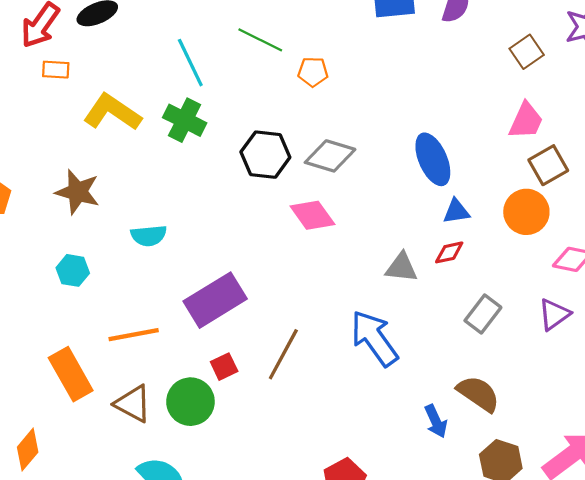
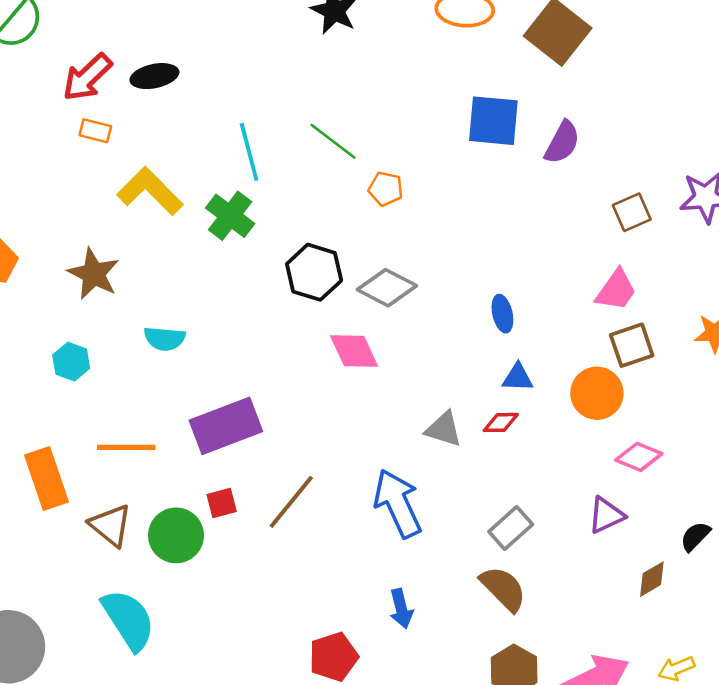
blue ellipse: (433, 159) -> (502, 314), size x0.6
gray rectangle: (483, 314) -> (511, 528), moved
blue arrow: (436, 421) -> (401, 609), moved

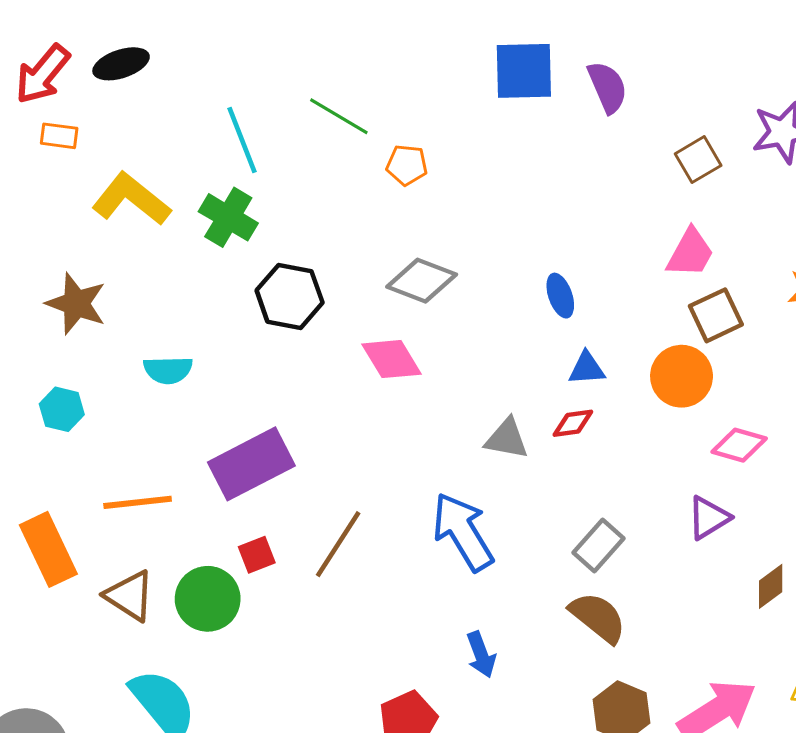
purple semicircle: (562, 142) -> (607, 87), turned -45
black hexagon: (314, 272) -> (290, 296), moved

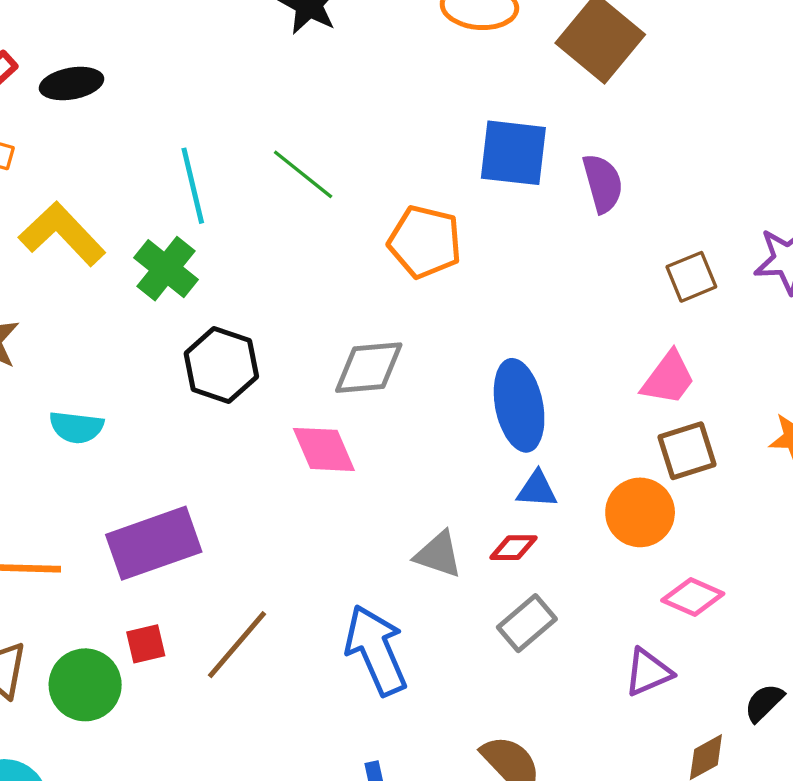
orange pentagon: (407, 165) -> (425, 242), moved, size x1.6
gray diamond: (422, 281) -> (369, 368), turned -34
blue ellipse: (560, 296) -> (519, 405), size x1.8
gray rectangle: (599, 545) -> (527, 623), moved

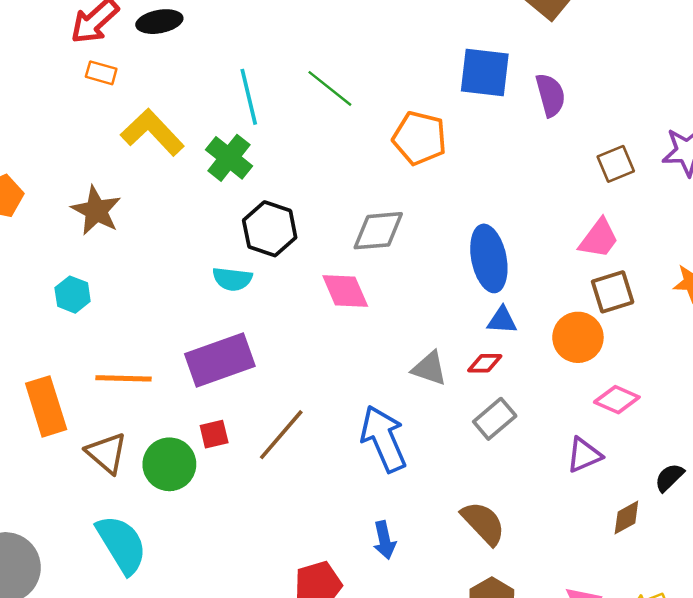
cyan semicircle: (76, 427) -> (232, 279), moved

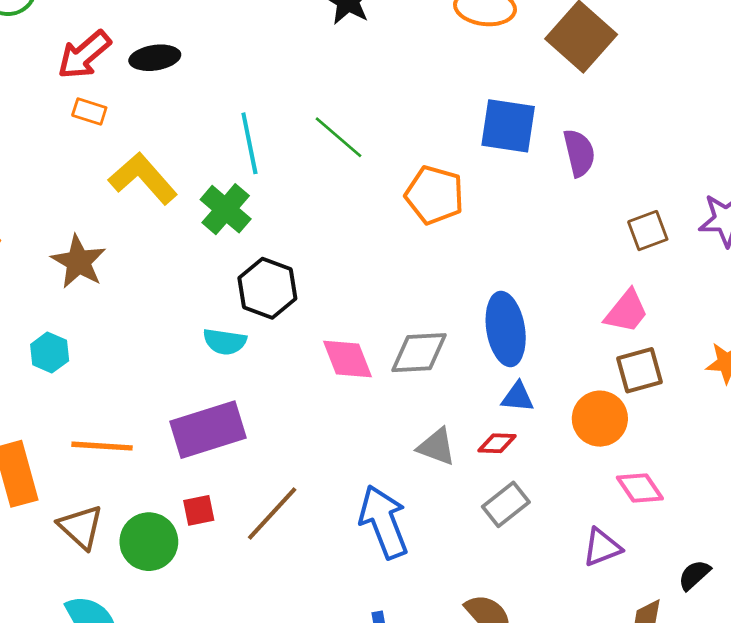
gray diamond: (378, 231) -> (419, 353), moved
pink diamond: (617, 400) -> (640, 488), turned 30

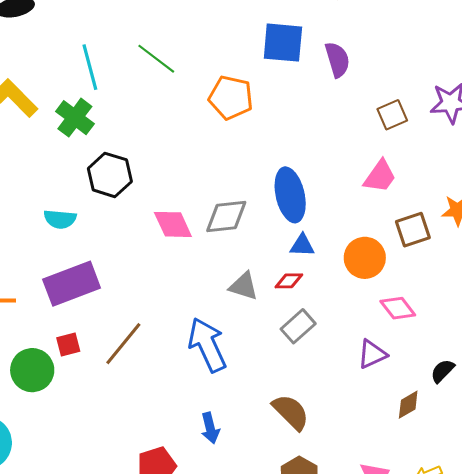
cyan semicircle: (225, 342) -> (60, 219), moved
brown square: (639, 370) -> (413, 230), moved

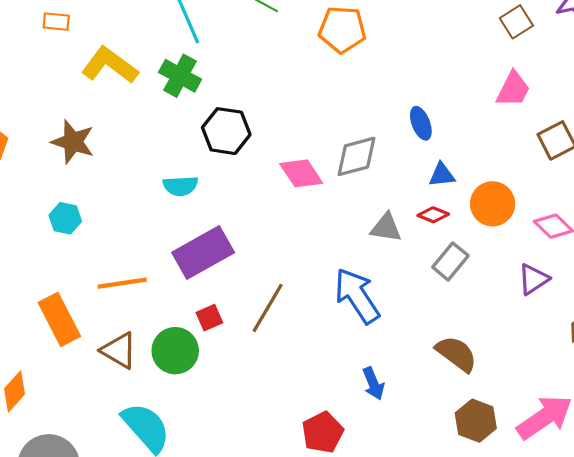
blue ellipse: (290, 195) -> (421, 123), size x0.6
orange circle: (365, 258) -> (493, 204), moved
red diamond: (289, 281) -> (433, 215), turned 32

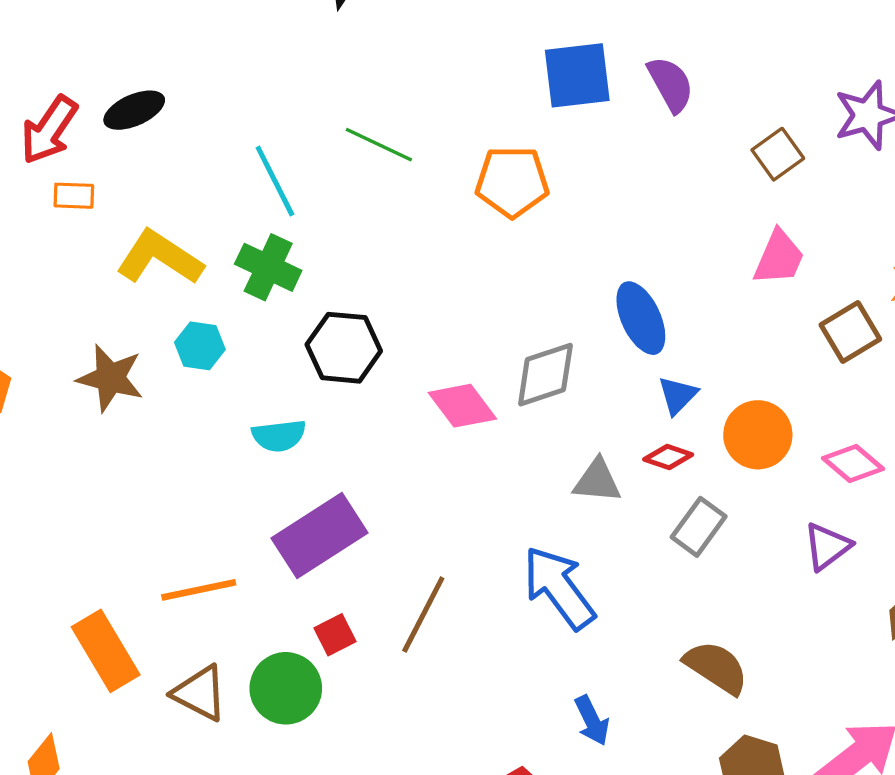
blue ellipse: (421, 123) -> (641, 318), size x1.4
blue triangle: (442, 175) -> (678, 395), turned -36
cyan hexagon: (65, 218) -> (200, 346), moved

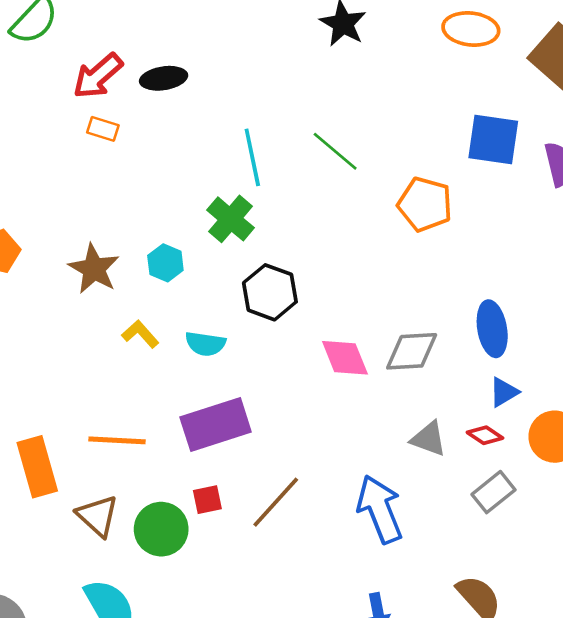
yellow L-shape: (160, 258) -> (140, 334), moved, size x0.6

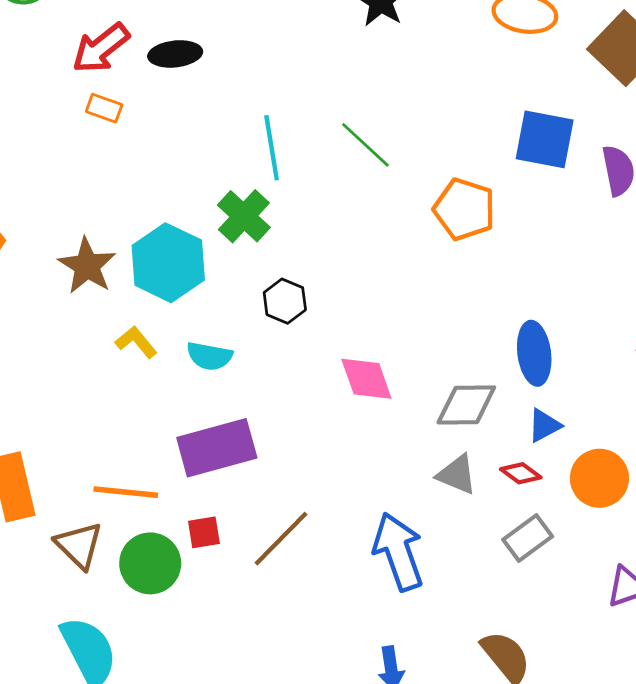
cyan hexagon: (165, 263) -> (168, 263), size x1.8
black hexagon: (270, 292) -> (285, 301), size x0.7
gray diamond: (412, 351) -> (466, 405), moved
orange line: (117, 440) -> (126, 492), moved

